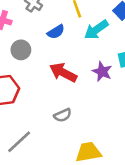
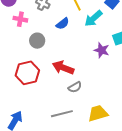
red arrow: (63, 73) -> (63, 68), moved
gray line: (19, 142) -> (62, 114), moved, turned 35

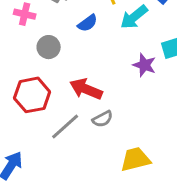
gray line: (62, 114) -> (65, 126), moved, turned -30

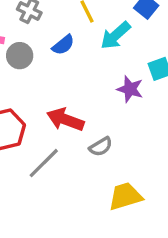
gray circle: (49, 47) -> (20, 56), moved
gray semicircle: (102, 119) -> (101, 147), moved

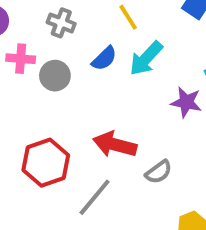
cyan arrow: (115, 35) -> (146, 58), moved

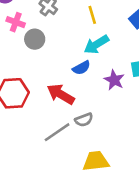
blue semicircle: (104, 58) -> (81, 68), moved
gray line: (95, 197) -> (57, 132), moved

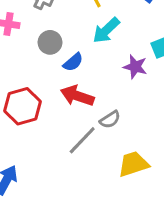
gray circle: (35, 39) -> (50, 42), moved
blue semicircle: (81, 68) -> (73, 62), moved

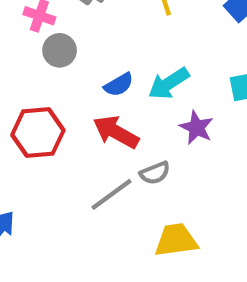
cyan arrow: (106, 30) -> (169, 83), moved
gray circle: (50, 42) -> (60, 50), moved
purple star: (135, 67) -> (196, 128), moved

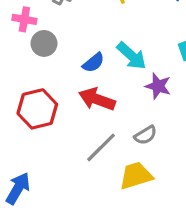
cyan arrow: (169, 83) -> (131, 56), turned -96
gray semicircle: (155, 173) -> (146, 135), moved
yellow trapezoid: (176, 240) -> (136, 176), moved

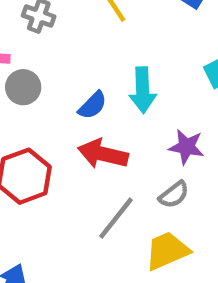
cyan arrow: (131, 56) -> (143, 90), turned 52
purple star: (158, 86) -> (186, 147), moved

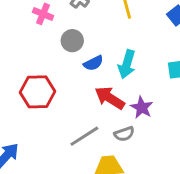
gray circle: (23, 87) -> (72, 41), moved
red arrow: (103, 154) -> (110, 98), moved

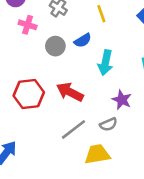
blue semicircle: (93, 63) -> (83, 40), moved
red arrow: (110, 98) -> (70, 92), moved

